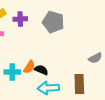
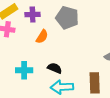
orange semicircle: (29, 67) -> (42, 37), moved

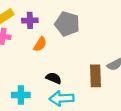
cyan cross: (24, 70) -> (21, 95), moved
brown rectangle: (95, 83) -> (95, 76), moved

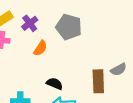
purple cross: (30, 20) -> (30, 23), turned -35

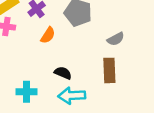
gray semicircle: (118, 69) -> (116, 39), moved

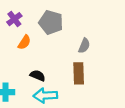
gray semicircle: (116, 39) -> (84, 46), turned -40

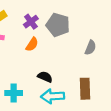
purple cross: (14, 19) -> (31, 22), moved
brown rectangle: (79, 73) -> (85, 89), moved

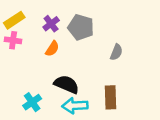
black semicircle: (45, 77) -> (67, 84), size x1.5
cyan cross: (14, 93) -> (32, 102), turned -35

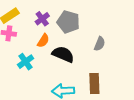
black semicircle: (67, 84) -> (63, 54), moved
cyan cross: (32, 102) -> (26, 62), moved

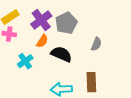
purple cross: (42, 19) -> (41, 20), size x1.5
gray pentagon: (68, 22) -> (66, 23), turned 30

